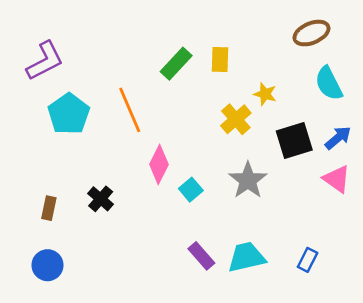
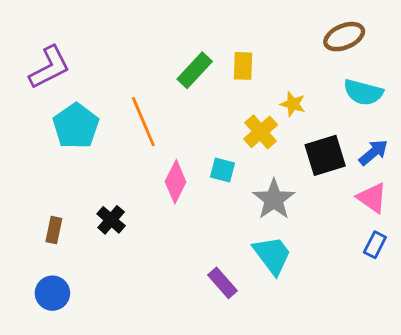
cyan semicircle: (329, 83) -> (363, 92), turned -48
cyan square: (191, 190) -> (222, 170), moved, turned -35
cyan trapezoid: (246, 257) -> (272, 255), moved, turned 66
blue rectangle: (308, 260) -> (375, 245), moved

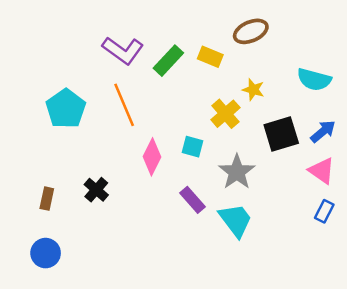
brown ellipse: (344, 37) -> (251, 31), moved
yellow rectangle: (243, 66) -> (210, 57), turned -70
purple L-shape: (50, 67) -> (123, 50), moved, turned 63
purple rectangle: (222, 283) -> (193, 200), moved

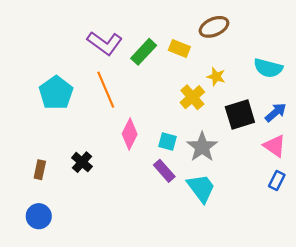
cyan square: (193, 147) -> (167, 142), moved

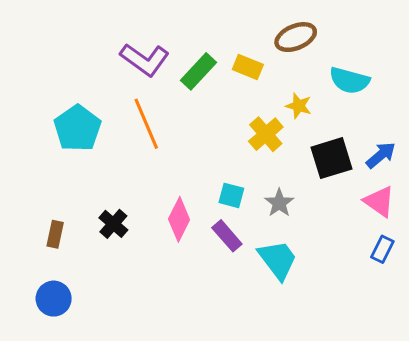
cyan semicircle: (268, 68) -> (349, 80), moved
pink diamond: (130, 134) -> (179, 219), moved
gray star: (202, 147) -> (279, 203), size x0.7

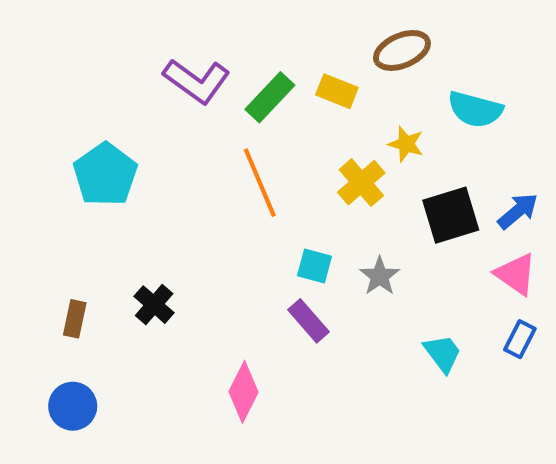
orange line: (146, 124) -> (260, 183), moved
pink diamond: (179, 219) -> (243, 392), moved
cyan trapezoid: (278, 260) -> (443, 353), moved, size x0.7

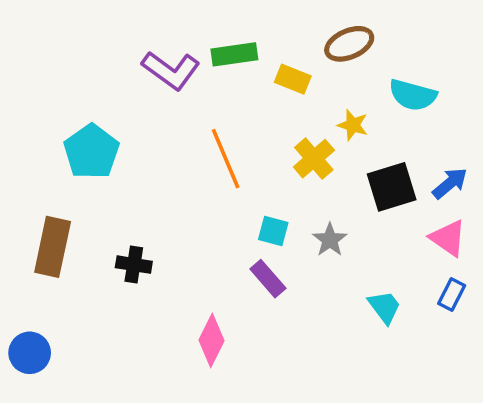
green rectangle: (270, 97) -> (234, 54), moved, turned 39
black cross: (154, 305) -> (134, 265), turned -32
brown rectangle: (75, 319) -> (53, 247), moved, size x1.8
blue circle: (73, 406) -> (30, 353), moved

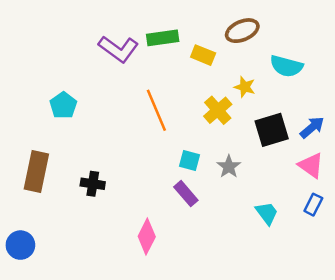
cyan pentagon: (91, 152) -> (63, 105), size x0.7

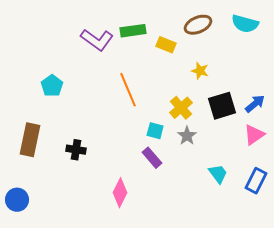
cyan semicircle: (286, 66) -> (245, 24), moved
yellow cross: (218, 110) -> (181, 108), moved
pink triangle: (311, 165) -> (254, 135), turned 50
blue rectangle: (313, 205) -> (256, 181), moved, size x1.4

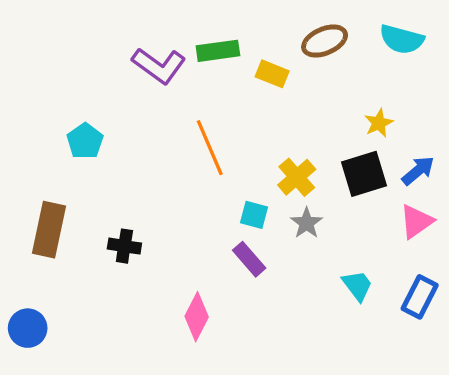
yellow star: (200, 71) -> (379, 123), moved, turned 30

